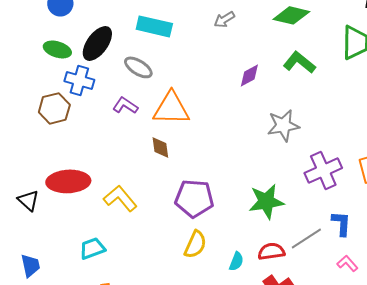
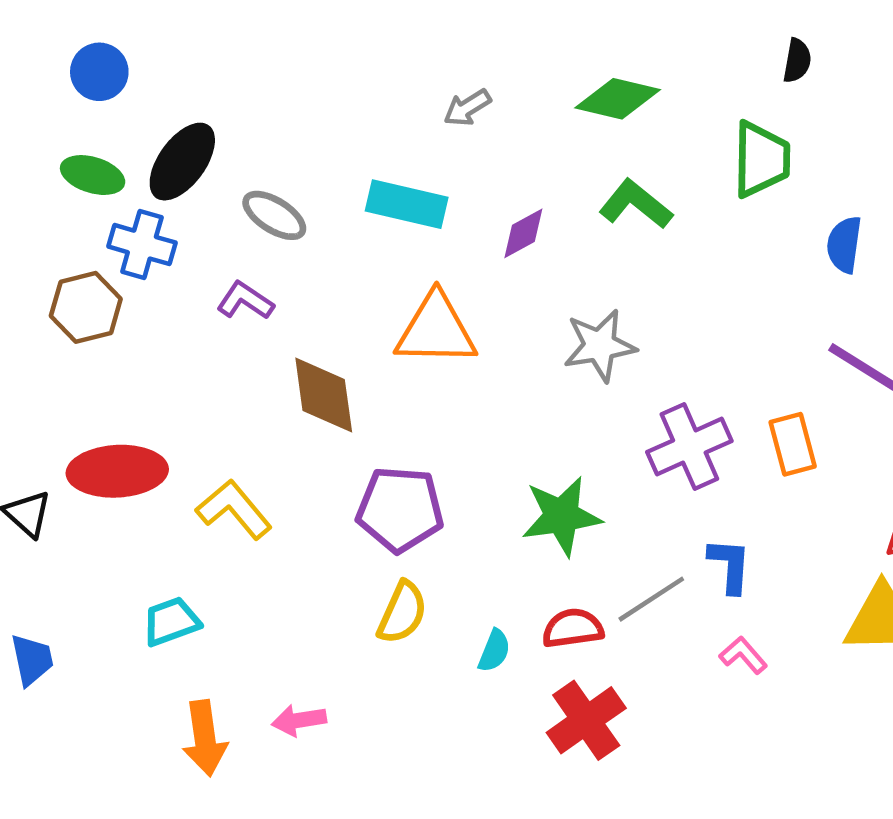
cyan rectangle: (154, 26) -> (407, 204), moved
orange triangle: (171, 108) -> (436, 330), moved
brown diamond: (160, 147) -> (324, 395), size x1.6

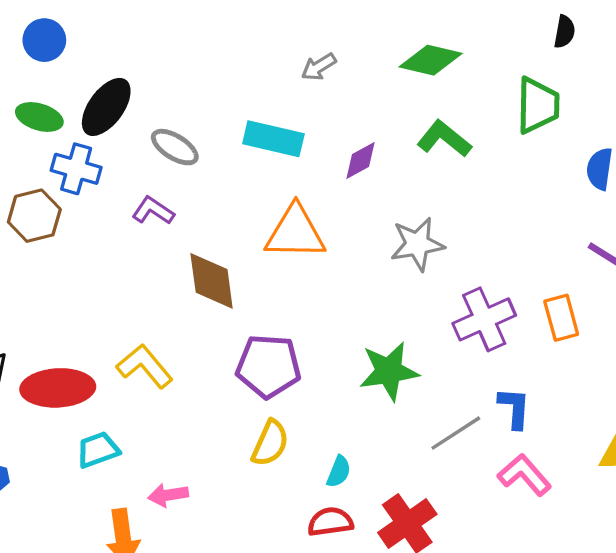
red ellipse: (117, 471) -> (58, 388), moved
red semicircle: (573, 628) -> (330, 522), moved
pink L-shape: (743, 655) -> (524, 475), size x1.5
pink arrow: (299, 720) -> (168, 495), moved

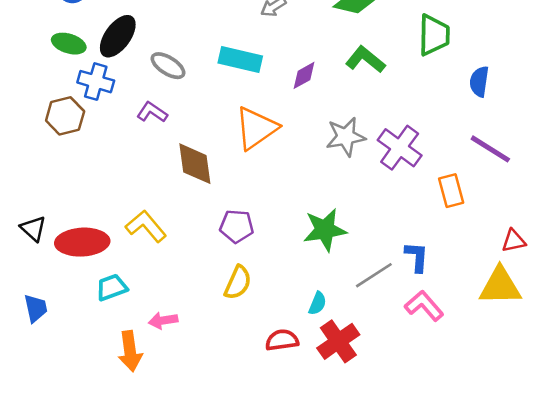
orange triangle: (295, 232) -> (256, 128), turned -36
purple cross: (484, 319) -> (400, 148), moved, turned -30
purple pentagon: (268, 366) -> (237, 226), size x0.7
cyan semicircle: (339, 472) -> (317, 303), moved

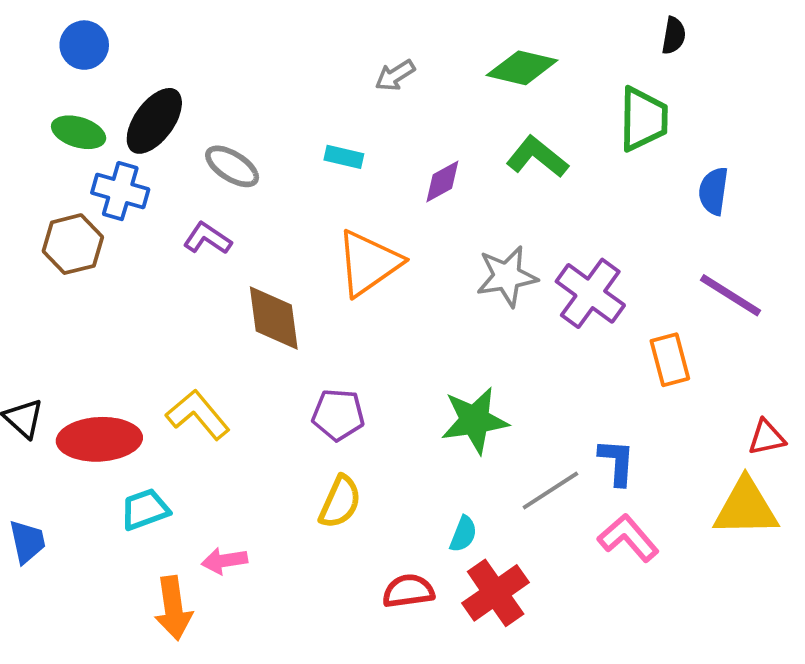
cyan rectangle: (240, 60) -> (344, 157), size x0.6

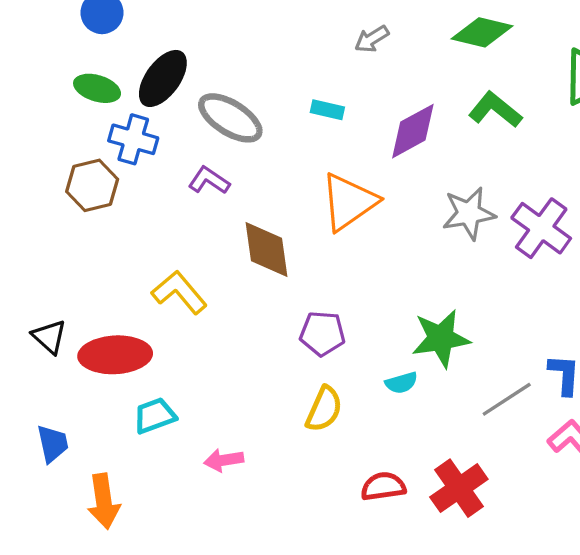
gray ellipse: (232, 166) -> (230, 118), size x1.4
purple diamond: (442, 182) -> (413, 131), size x1.5
yellow L-shape: (198, 415) -> (179, 292), moved
cyan semicircle: (463, 534) -> (401, 383), moved, turned 52
orange arrow: (173, 608) -> (104, 501), moved

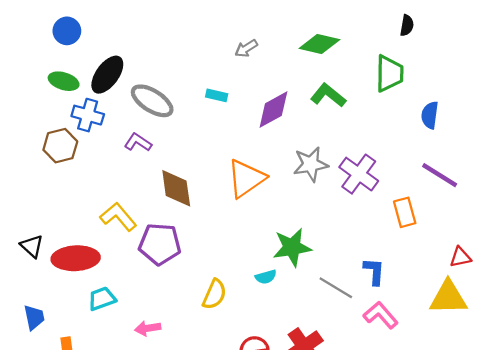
orange triangle: (349, 202) -> (246, 178), moved
purple pentagon: (322, 333) -> (160, 244), moved, size x1.4
gray line: (507, 399) -> (336, 288), turned 64

